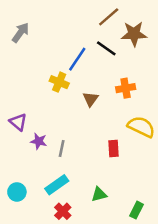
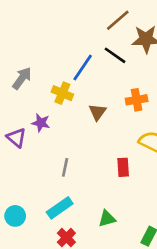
gray arrow: (21, 33) -> (22, 78), moved
purple star: (39, 141) -> (41, 123), moved

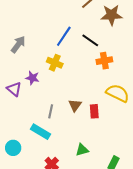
black line: (115, 55) -> (90, 40), moved
yellow cross: (62, 93) -> (55, 63), moved
brown triangle: (97, 112) -> (75, 105), moved
cyan rectangle: (60, 208) -> (41, 132), moved, turned 66

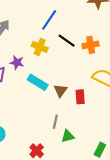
black line: (90, 40) -> (67, 41), moved
gray line: (51, 111) -> (55, 122), moved
cyan rectangle: (41, 132) -> (38, 82), moved

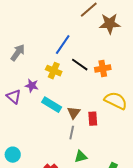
gray line: (55, 122) -> (72, 133), moved

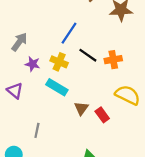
purple star: (32, 86) -> (33, 64), moved
cyan rectangle: (52, 105) -> (57, 87), moved
red rectangle: (93, 119) -> (102, 115), turned -32
gray line: (72, 133) -> (37, 130), moved

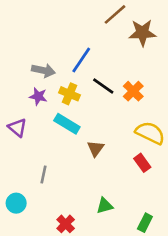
gray arrow: (19, 42) -> (43, 70), moved, turned 66
orange cross: (113, 60) -> (133, 91), turned -35
red rectangle: (102, 115) -> (142, 163), moved

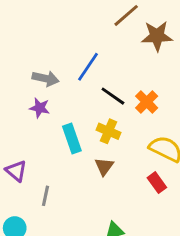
yellow cross: (69, 94) -> (109, 131), moved
cyan rectangle: (67, 124) -> (72, 139), turned 40
purple triangle: (17, 128) -> (16, 171), moved

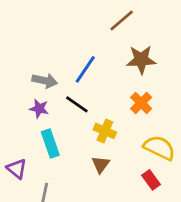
brown star: (157, 36) -> (141, 60), moved
black line: (113, 96) -> (77, 104), moved
cyan rectangle: (72, 139) -> (50, 144), moved

